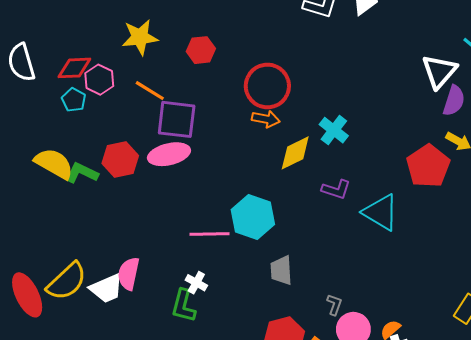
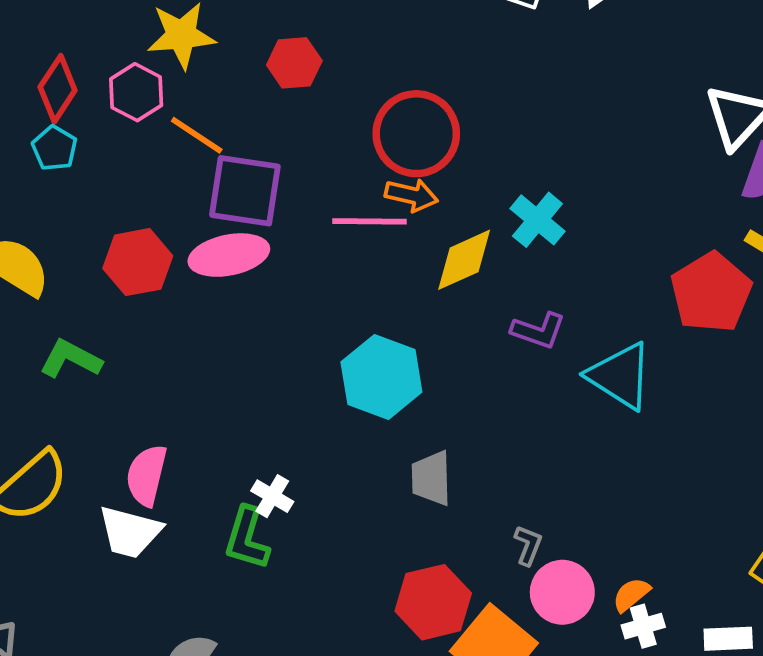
red diamond: (74, 68) -> (58, 89), turned -56
pink hexagon: (99, 80) -> (136, 92), moved
green L-shape: (82, 173) -> (71, 359), moved
pink line: (210, 234) -> (370, 221), moved
white trapezoid: (107, 288) -> (130, 532), moved, turned 36

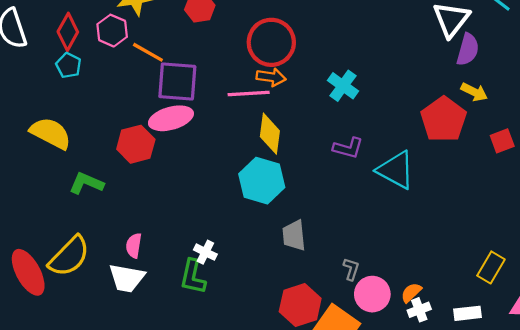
yellow diamond: (464, 260) -> (270, 134), moved, turned -54
red hexagon: (138, 262) -> (136, 144), moved
pink semicircle: (147, 475) -> (134, 245), size x0.7

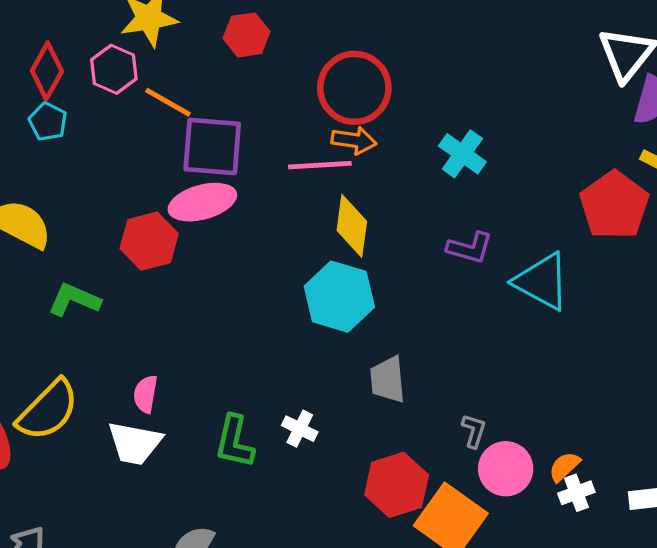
white cross: (205, 252) -> (300, 429), moved

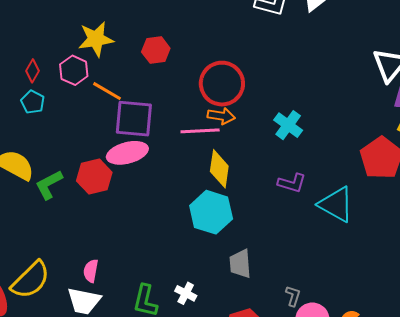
red diamond: (47, 71) -> (33, 71), size x0.7
green L-shape: (74, 300) -> (49, 185), moved, turned -52

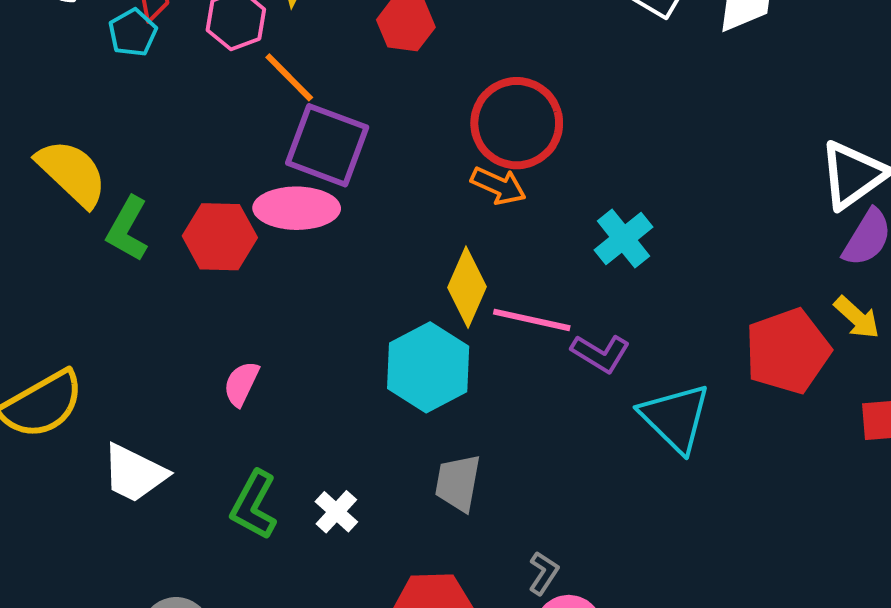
cyan pentagon: (33, 102) -> (133, 33), moved
pink line: (200, 131) -> (532, 320), moved
green L-shape: (49, 185) -> (127, 229), turned -48
pink semicircle: (91, 271) -> (241, 384), moved

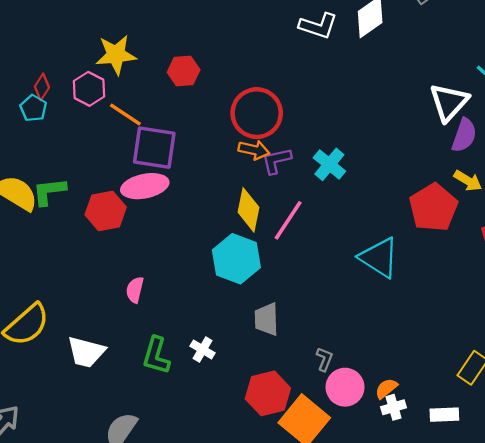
green L-shape: (127, 229) -> (49, 192), moved, turned 66
pink line: (532, 320) -> (288, 220), turned -57
purple L-shape: (600, 353) -> (276, 161), moved, turned 148

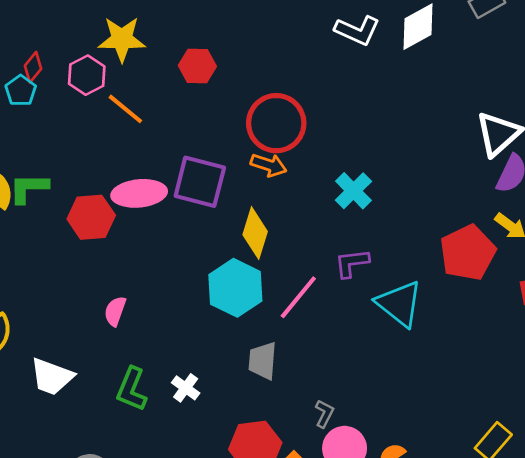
purple square: (154, 148) -> (200, 182), moved
purple L-shape: (276, 161) -> (352, 263), moved
pink line: (288, 220) -> (298, 297), moved

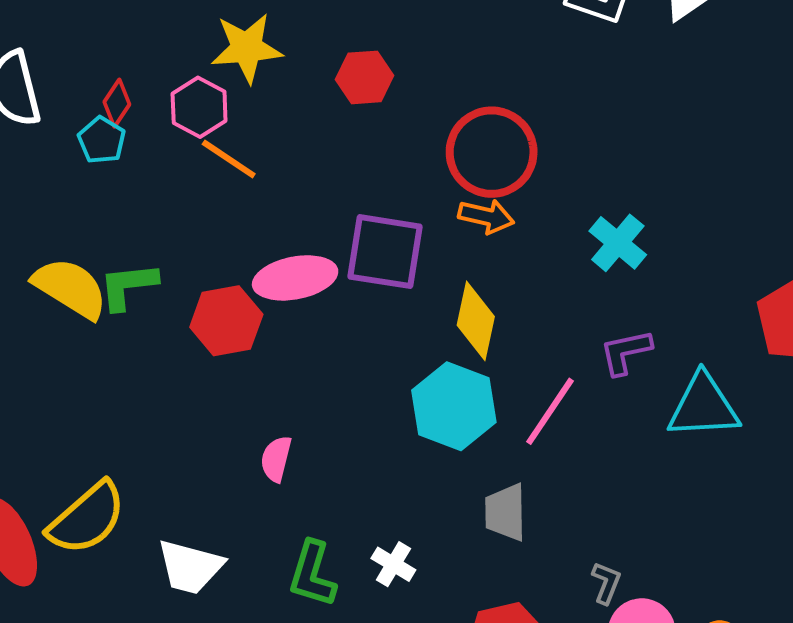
orange line: (125, 109) -> (229, 159), moved
cyan triangle: (399, 304) -> (703, 406), turned -36

